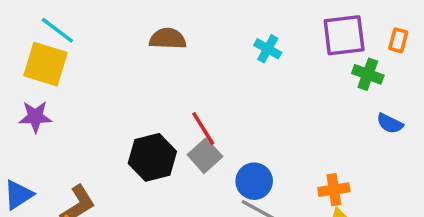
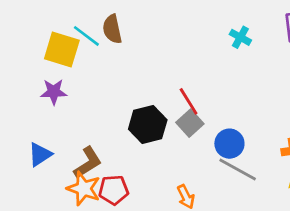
cyan line: (57, 30) -> (86, 36), moved
brown semicircle: (168, 39) -> (112, 29), moved, turned -104

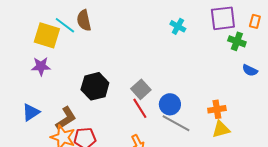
red line: (189, 101) -> (140, 108), moved
black hexagon: (148, 125) -> (95, 86), moved

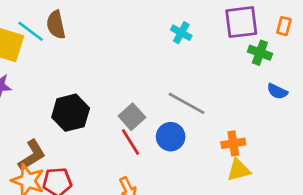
gray line: (176, 123) -> (187, 103), moved

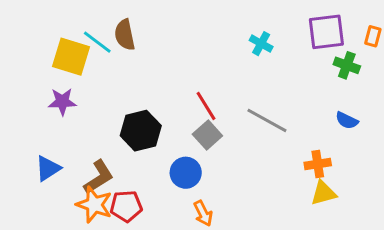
blue semicircle: (277, 91) -> (347, 120), moved
blue circle: (171, 137) -> (186, 173), moved
red line: (131, 142) -> (206, 106), moved

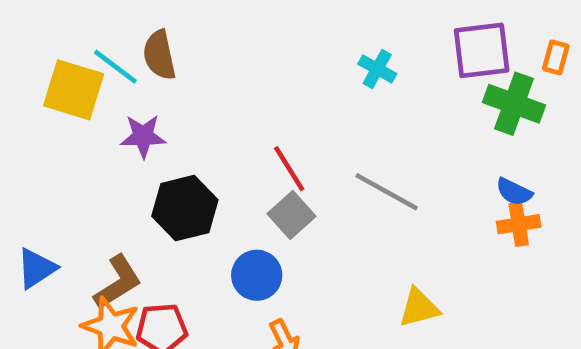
green cross: (347, 65) -> (514, 104), size x1.4
purple star: (62, 102) -> (143, 136), moved
orange cross: (318, 164) -> (519, 224), moved
yellow triangle: (324, 193) -> (419, 308), moved

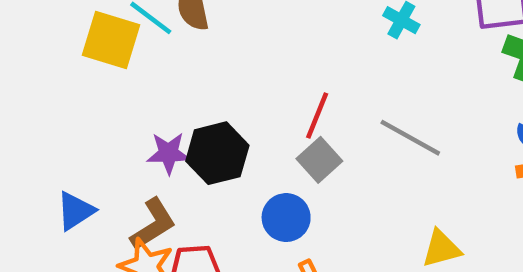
purple star: (143, 136) -> (169, 153), moved
red line: (289, 169) -> (317, 116), turned 54

